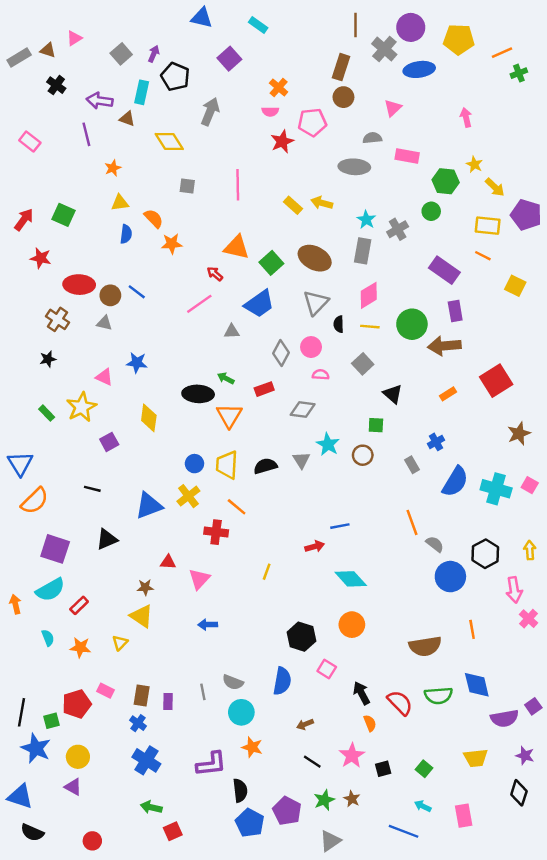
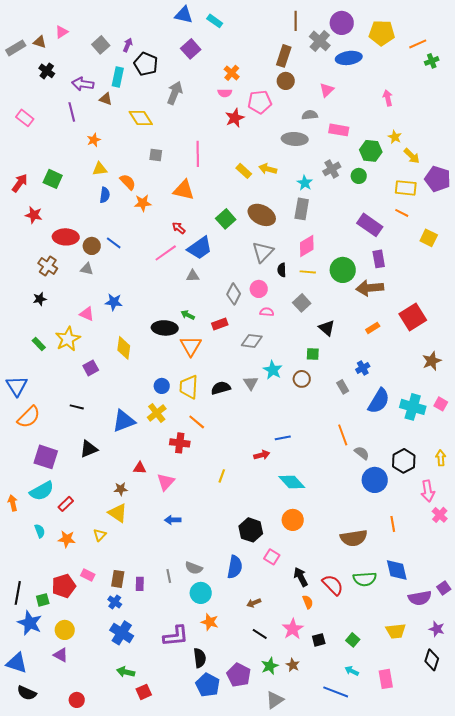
blue triangle: (202, 18) -> (184, 15), moved
gray cross: (398, 229) -> (332, 169), moved
orange triangle: (237, 247) -> (184, 190), moved
blue trapezoid: (259, 304) -> (200, 248), moved

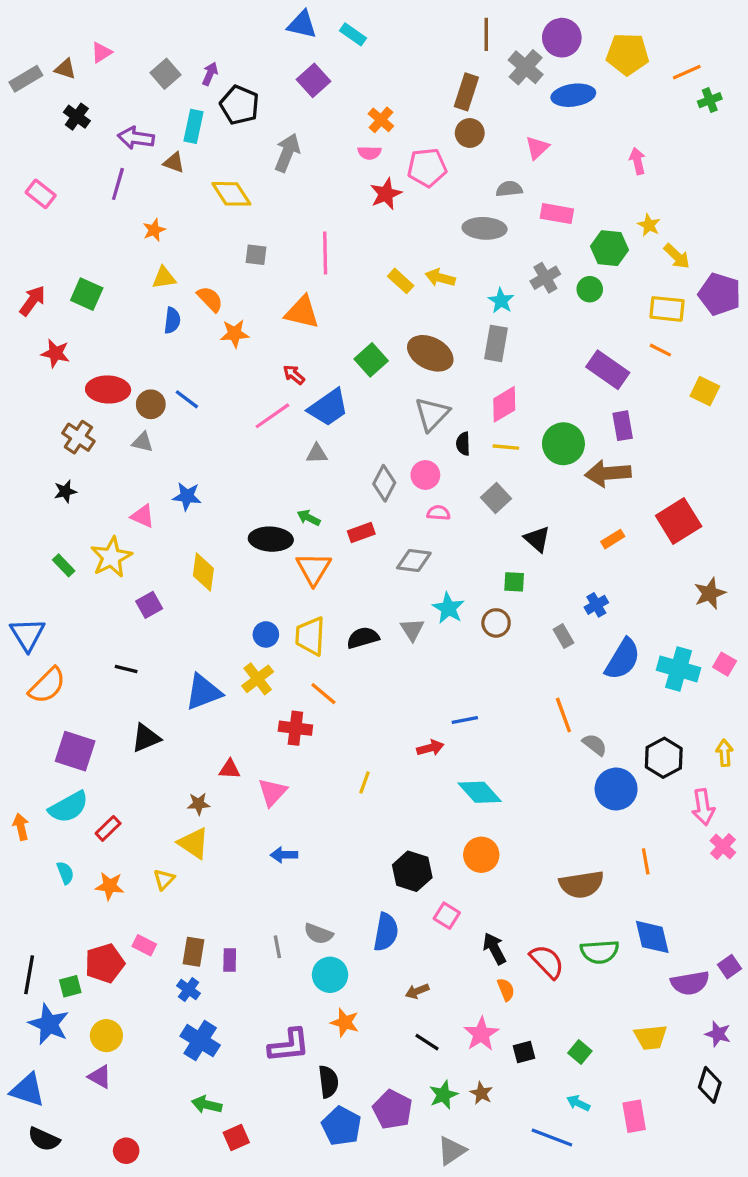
purple line: (72, 112) -> (118, 184), turned 30

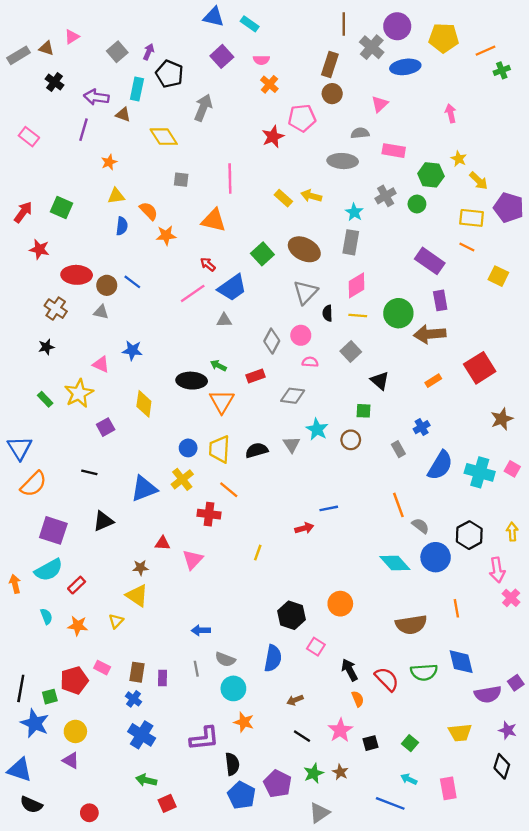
pink semicircle: (369, 153) -> (261, 60), moved
cyan diamond: (480, 792) -> (395, 563), moved
blue arrow: (284, 855) -> (201, 630), moved

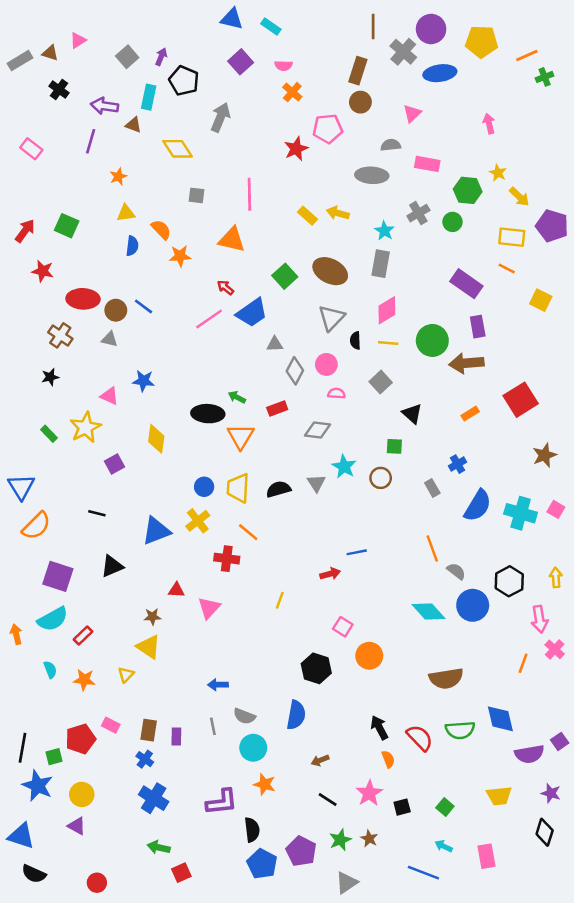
gray triangle: (224, 320) -> (275, 344), moved
orange line: (456, 608) -> (523, 663), moved, turned 30
pink square: (316, 647) -> (343, 627), moved

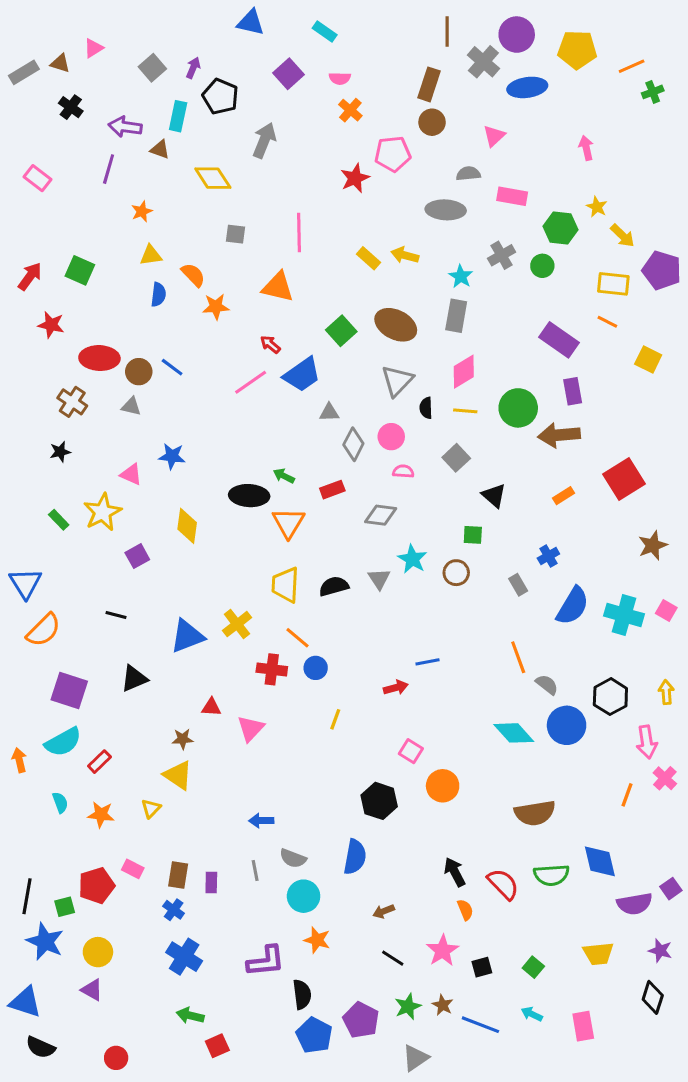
blue triangle: (232, 19) -> (251, 22), moved
blue circle: (204, 487) -> (316, 668), moved
blue line: (423, 873) -> (480, 1025), moved

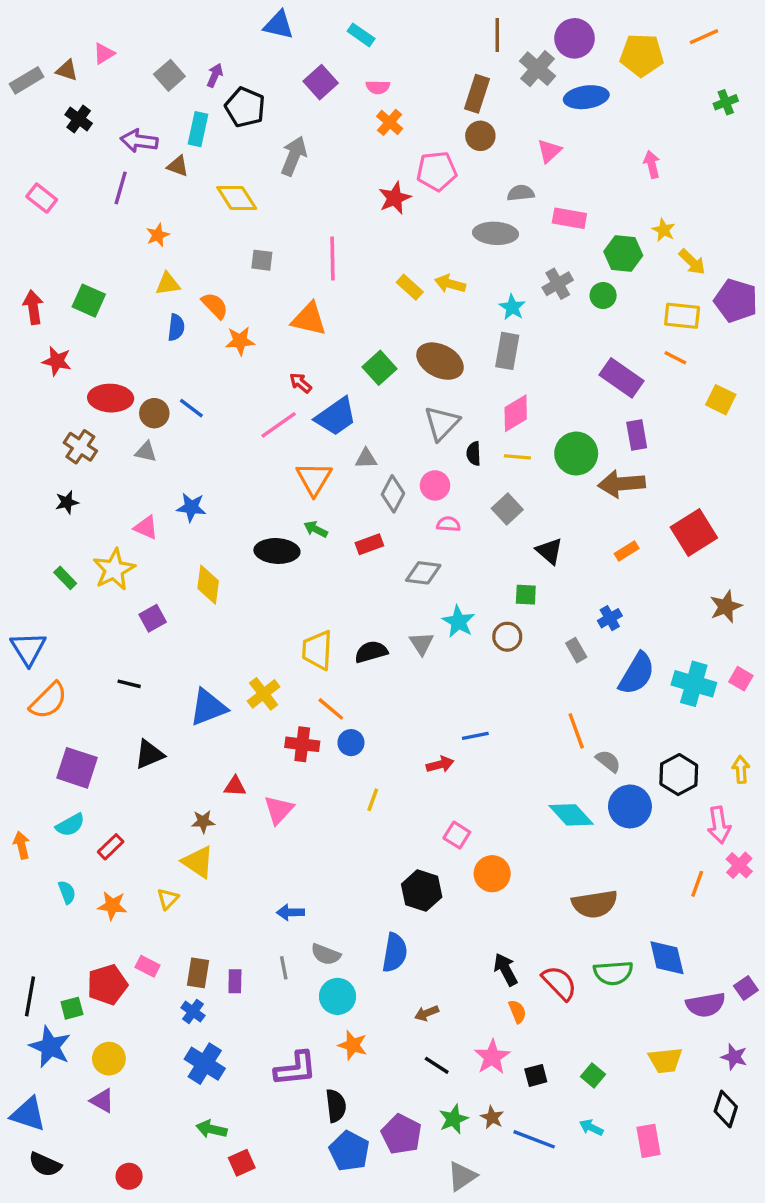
orange line: (632, 66) -> (704, 37), moved
red arrow: (30, 276) -> (33, 307), turned -44
orange triangle: (288, 523) -> (314, 479), moved
cyan semicircle: (63, 742) -> (70, 825), size x0.7

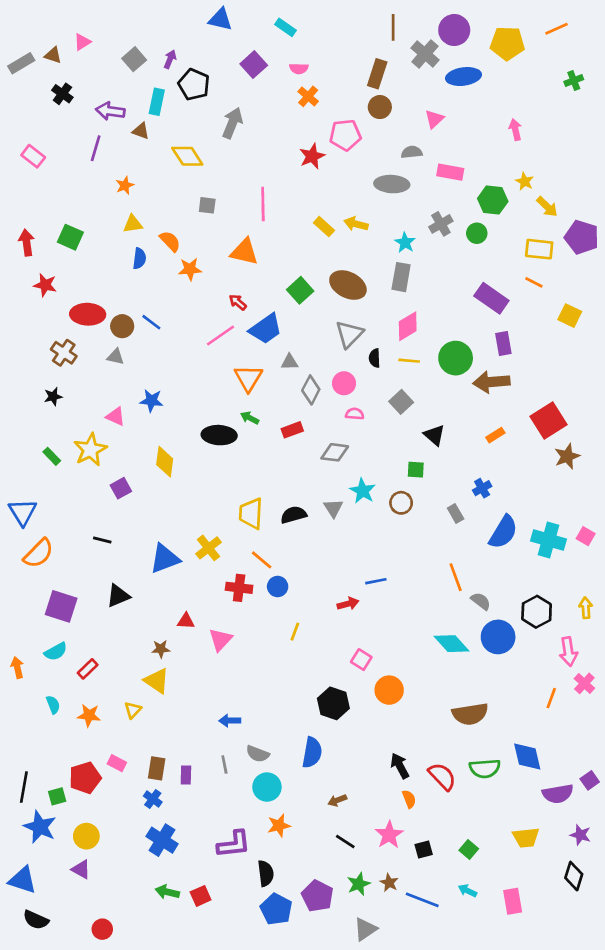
brown star: (726, 606) -> (567, 456), moved
orange star: (353, 1045) -> (279, 826), turned -30
red square: (242, 1163) -> (201, 896), moved

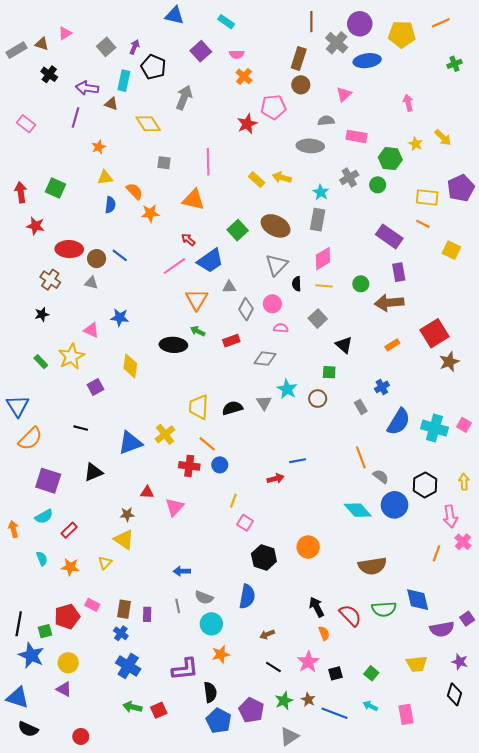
yellow arrow: (547, 207) -> (443, 137), moved
purple pentagon: (582, 237) -> (461, 188), turned 30
green circle: (456, 358) -> (361, 284), size x0.6
pink square: (361, 660) -> (245, 523), moved

